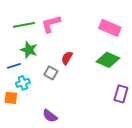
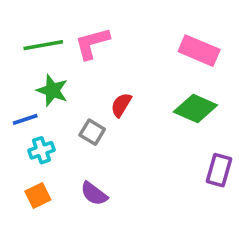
orange square: (11, 98) -> (38, 195), moved, turned -32
purple semicircle: (50, 116) -> (94, 194), moved

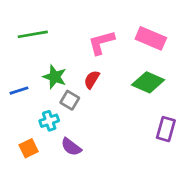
pink L-shape: (92, 43) -> (101, 43), moved
green star: (52, 90) -> (55, 77), moved
cyan cross: (41, 150) -> (49, 121), moved

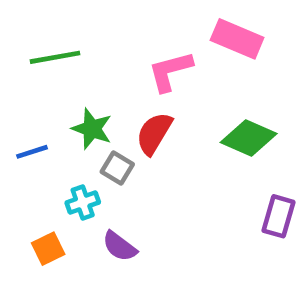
pink rectangle: (151, 38) -> (237, 39), moved
red semicircle: (92, 80) -> (154, 133), size x1.4

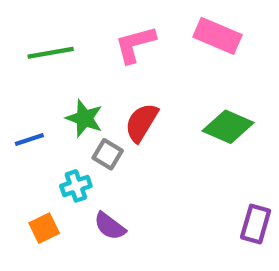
pink L-shape: (170, 71) -> (135, 44), moved
purple rectangle: (279, 216) -> (256, 224), moved

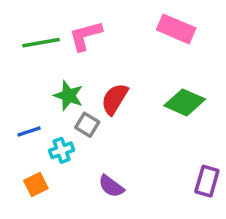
pink L-shape: (135, 44) -> (86, 36), moved
blue line: (29, 139) -> (29, 132), moved
purple semicircle: (110, 226) -> (111, 186), moved

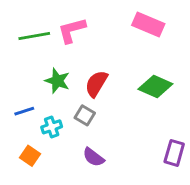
gray square: (87, 125) -> (85, 115), moved
orange square: (36, 185) -> (30, 156), turned -30

